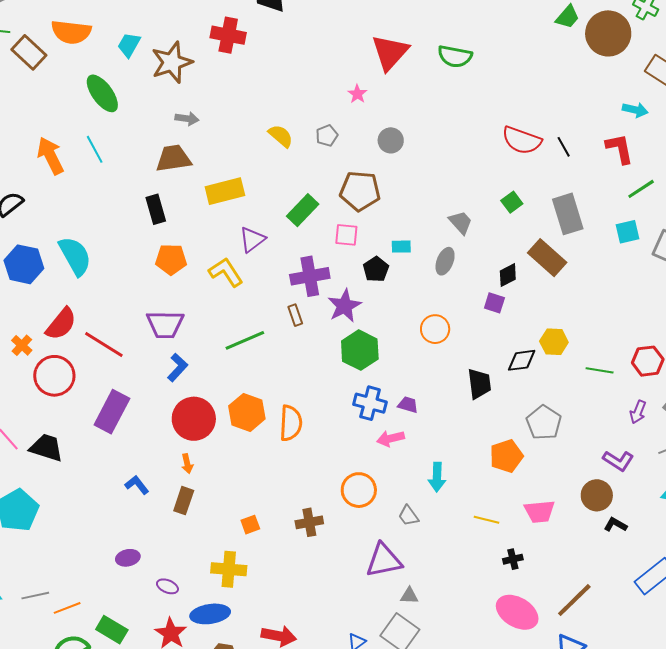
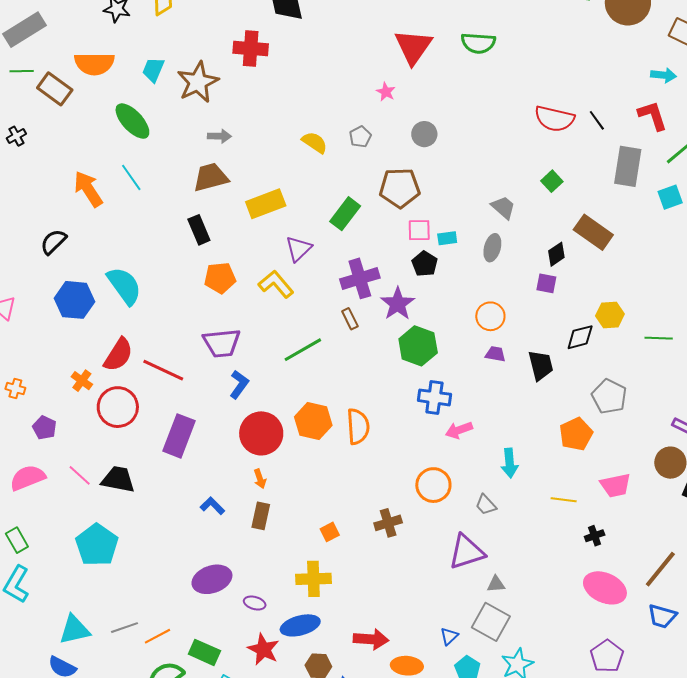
gray rectangle: (568, 214) -> (628, 166), moved, turned 33
pink square: (346, 235) -> (419, 230), moved
purple trapezoid: (408, 405) -> (495, 354), moved
purple ellipse: (128, 558) -> (212, 579), size x1.6

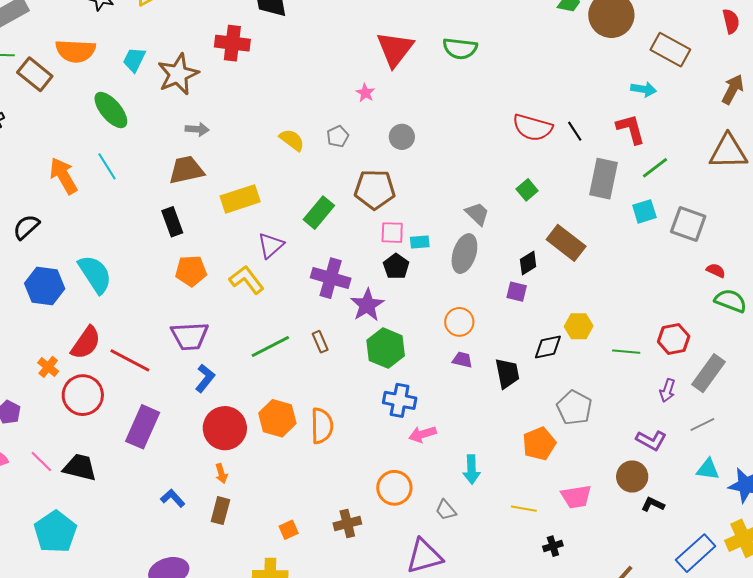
gray ellipse: (492, 248) -> (464, 254), size x1.4
purple cross: (360, 278) -> (331, 278), turned 30
brown rectangle: (350, 319) -> (320, 342), moved

